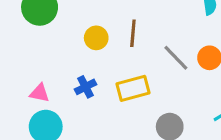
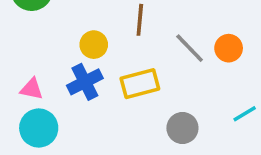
yellow circle: (96, 38) -> (94, 45), moved
blue cross: (85, 87) -> (85, 82), size x1.4

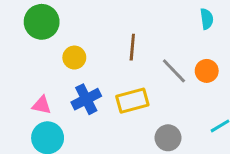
yellow circle: (94, 45) -> (74, 58), moved

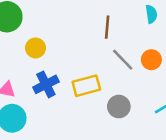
brown line: (132, 47) -> (107, 27), moved
gray circle: (168, 138) -> (119, 107), moved

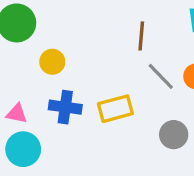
blue cross: (46, 84) -> (65, 107), turned 35
gray circle: (119, 107) -> (174, 135), moved

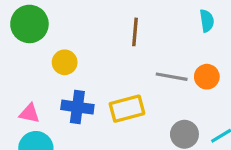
brown line: (141, 36) -> (135, 32), moved
gray line: (161, 76) -> (172, 77), turned -36

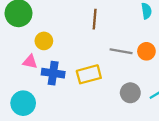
pink triangle: (29, 113) -> (30, 62), moved

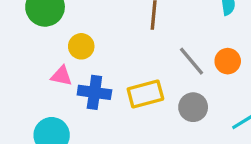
gray line: (121, 51) -> (191, 61), turned 40
gray circle: (130, 93) -> (193, 107), moved

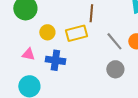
pink triangle: (62, 76) -> (28, 54), moved
yellow rectangle: (145, 94) -> (76, 33), moved

